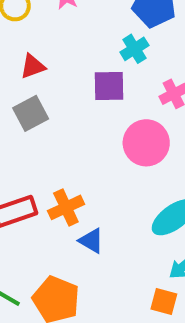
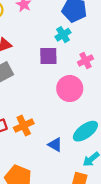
blue triangle: (91, 241) -> (55, 145), moved

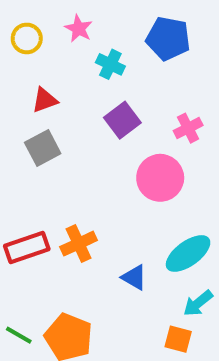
cyan cross: (63, 35) -> (110, 64), moved, turned -32
purple square: (48, 56) -> (122, 120), turned -36

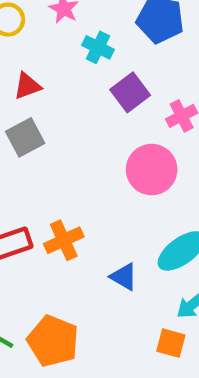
purple square: (122, 120) -> (130, 92), moved

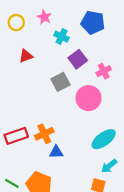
gray square: (25, 137) -> (60, 82), moved
blue triangle: (124, 277) -> (56, 152), moved, turned -32

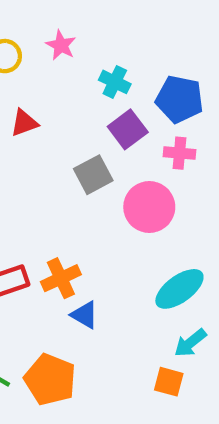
blue pentagon: (93, 23) -> (179, 99), moved
cyan cross: (62, 37) -> (115, 82), moved
pink cross: (104, 71) -> (179, 153), turned 32
blue triangle: (56, 152) -> (85, 315), turned 32

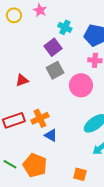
red triangle: (24, 123) -> (22, 80), moved
purple square: (128, 129) -> (53, 47), moved
orange square: (169, 382) -> (80, 174), moved

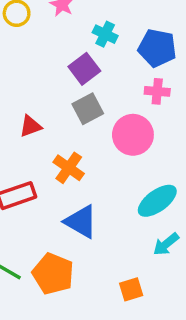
orange cross: (40, 118) -> (69, 168), moved, turned -30
blue triangle: (51, 135) -> (81, 222), size x1.5
orange square: (80, 174) -> (131, 289), turned -32

